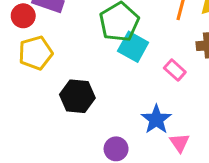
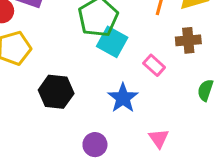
blue star: (156, 119) -> (123, 98), moved

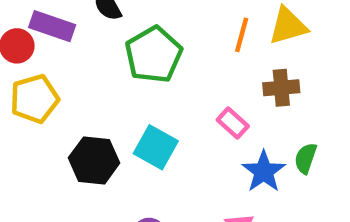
cyan square: (112, 42) -> (156, 147), moved
blue star: (123, 98) -> (264, 171), moved

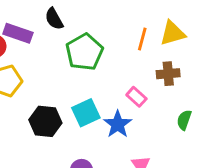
cyan square: (156, 147) -> (86, 113), turned 36
blue star: (264, 171) -> (118, 124), moved

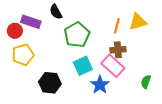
brown cross: (168, 74) -> (118, 50), moved
pink rectangle: (136, 97) -> (113, 66), size x1.6
cyan square: (86, 113) -> (83, 66), moved

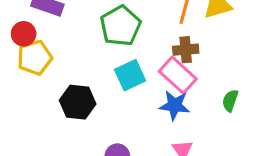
red circle: (15, 31) -> (24, 34), moved
blue star: (100, 85) -> (175, 105), moved, turned -30

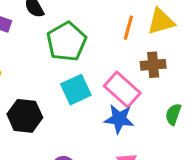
brown cross: (186, 50) -> (153, 65), moved

